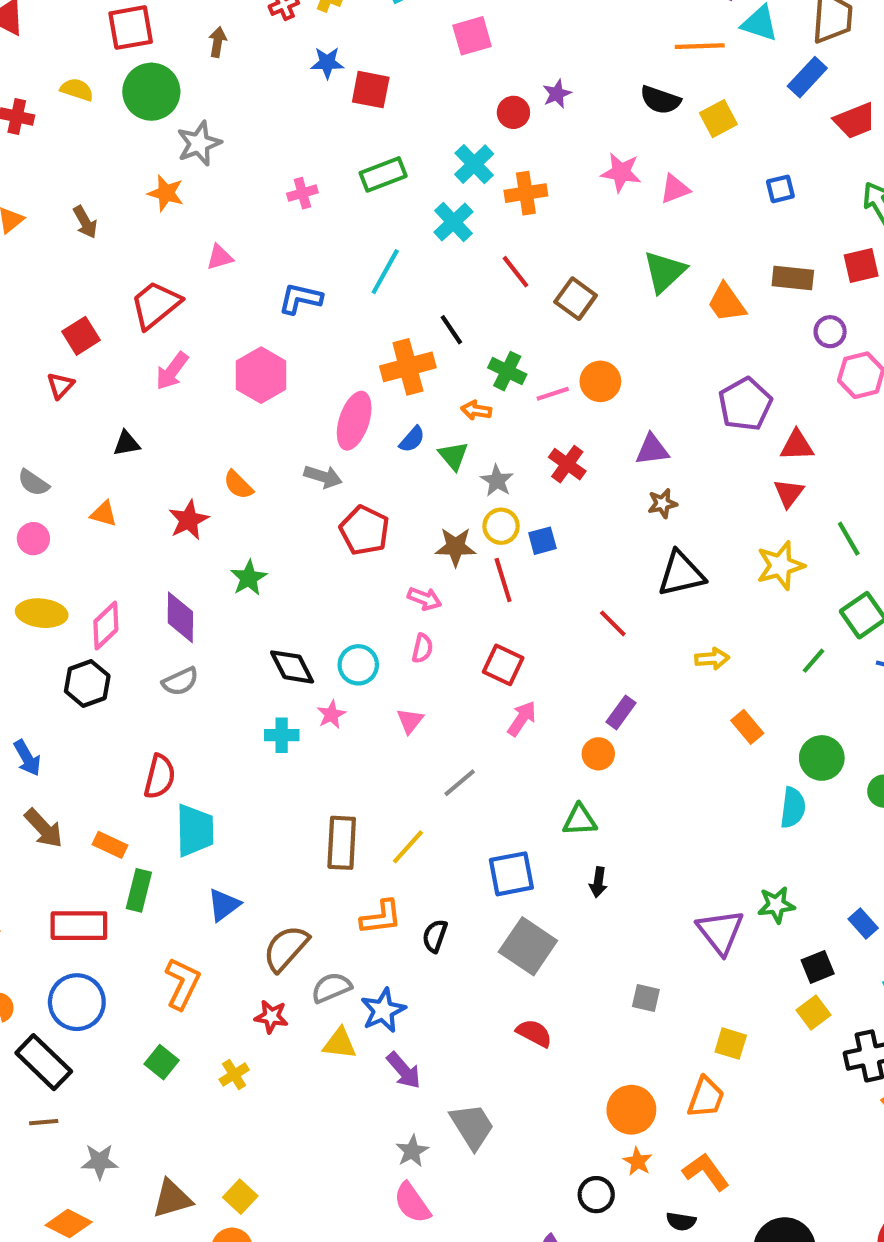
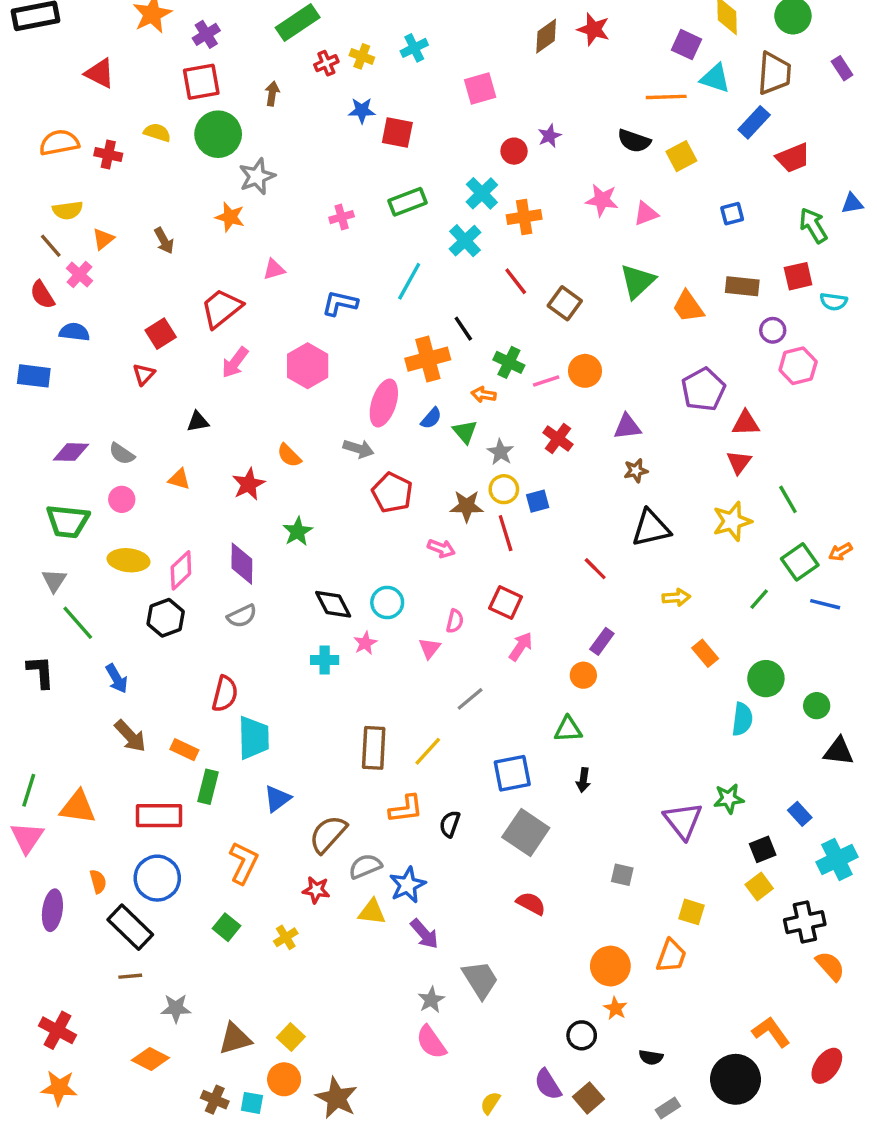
pink semicircle: (422, 648) -> (455, 621), moved
orange L-shape: (706, 1172) -> (771, 1032), moved

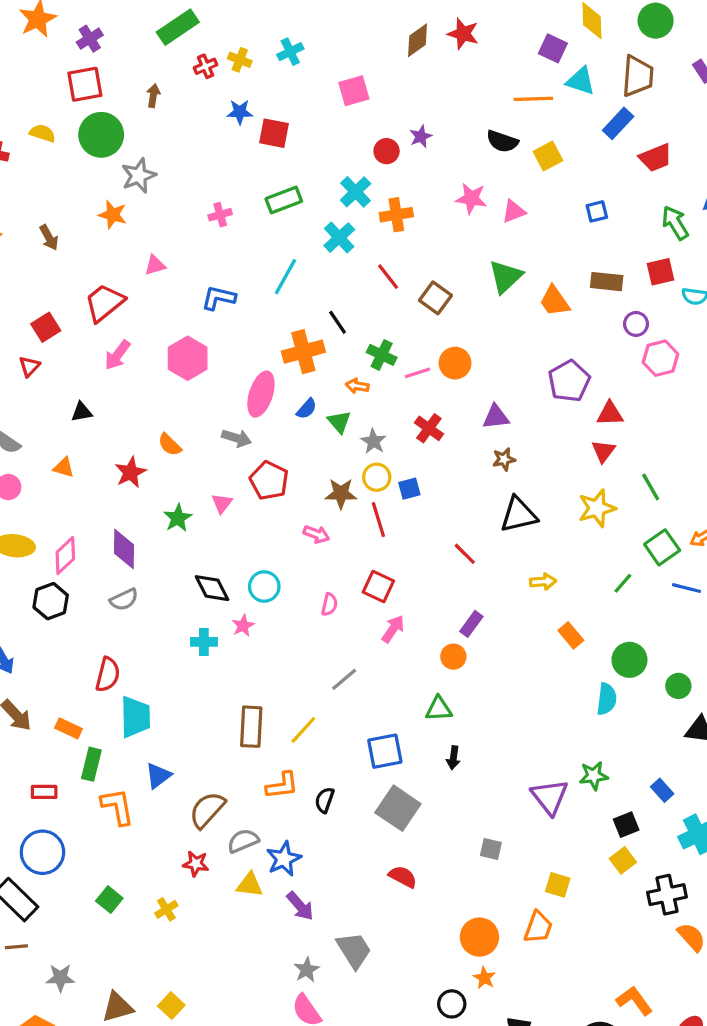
pink triangle: (429, 648) -> (222, 503), moved
red rectangle: (159, 816) -> (44, 792), size x0.6
orange L-shape: (243, 863) -> (117, 807), moved, turned -36

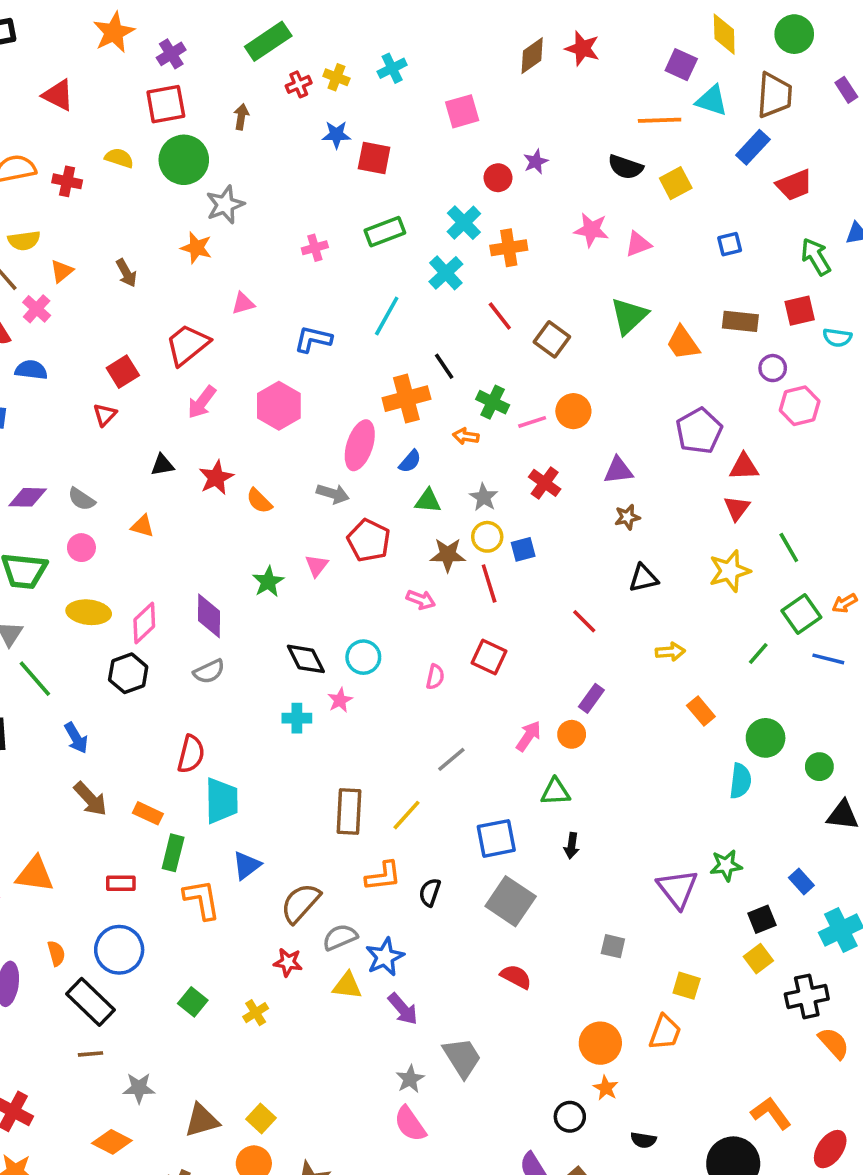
green triangle: (339, 422) -> (428, 501), moved, turned -45
red star: (131, 472) -> (216, 478), moved
black triangle: (519, 515) -> (643, 578), size x0.7
pink arrow: (393, 629) -> (529, 736), moved

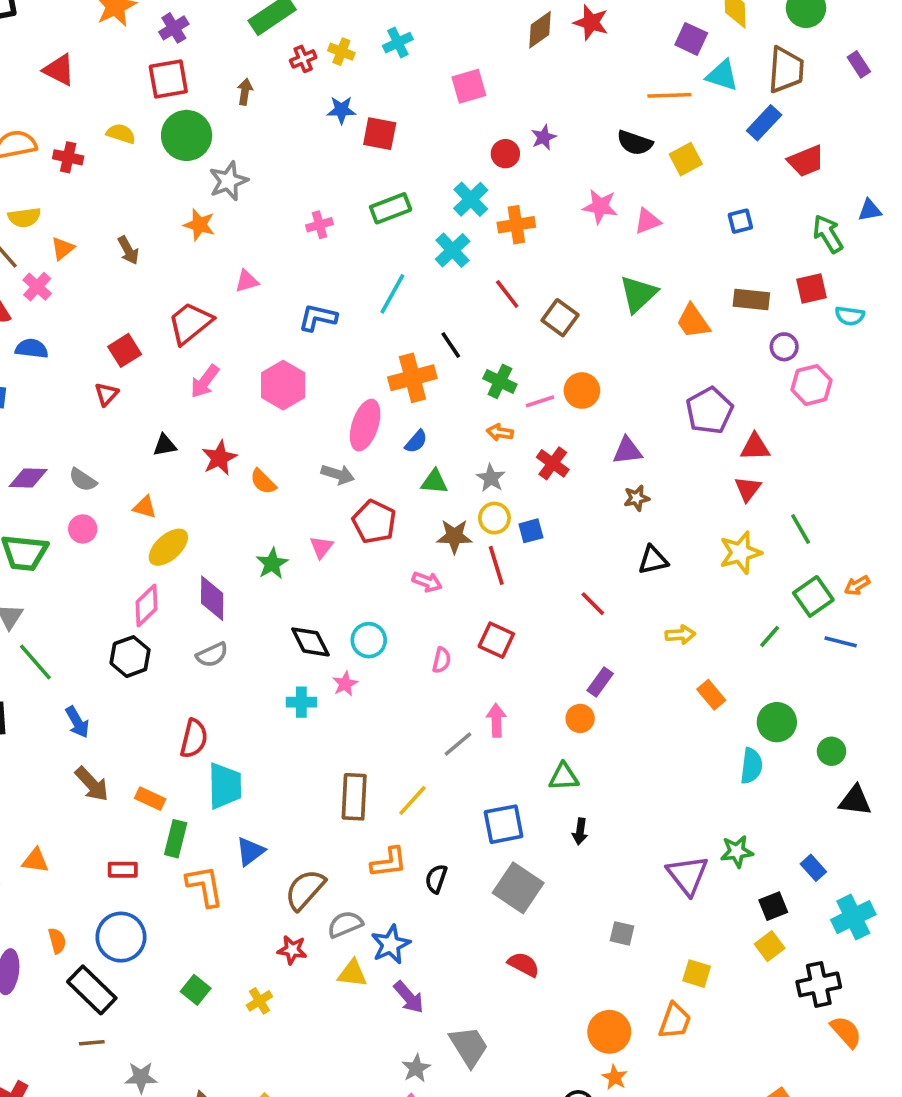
orange arrow: (466, 436) -> (500, 432), moved
yellow ellipse: (89, 612) -> (168, 547), moved, turned -48
pink arrow: (529, 736) -> (496, 720), moved, turned -36
orange triangle: (35, 874) -> (35, 861), size x0.7

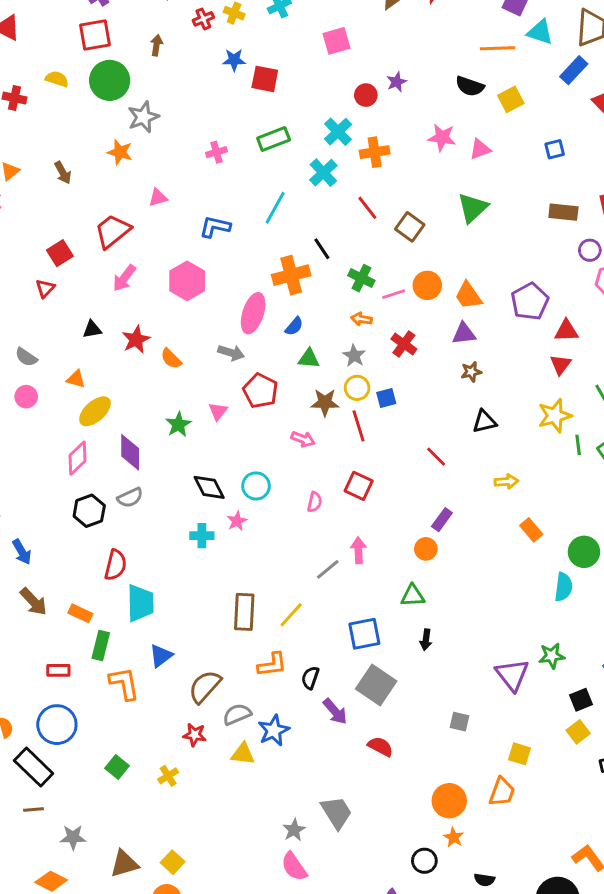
orange trapezoid: (693, 321) -> (468, 296), moved
green line: (770, 636) -> (578, 445), moved, turned -48
black hexagon: (130, 657) -> (89, 511), moved
purple arrow: (409, 997) -> (335, 711), moved

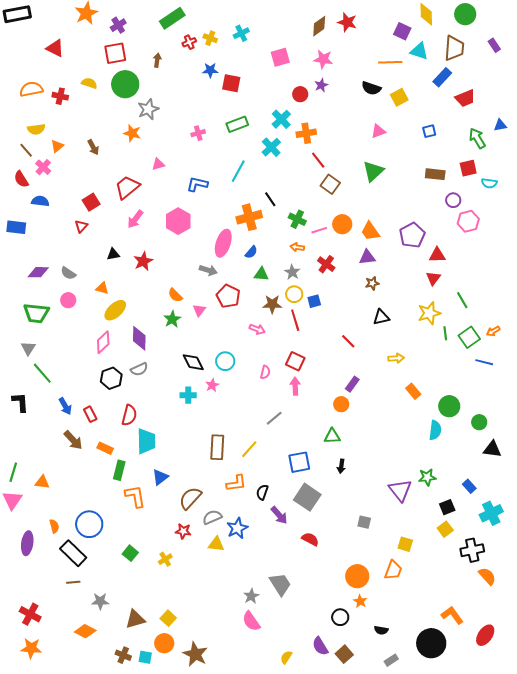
pink star: (442, 138) -> (323, 59), moved
red line: (367, 208) -> (318, 160), moved
orange semicircle: (171, 359) -> (175, 295), moved
pink arrow: (359, 550) -> (295, 386), moved
red rectangle: (58, 670) -> (90, 414), moved, turned 63

